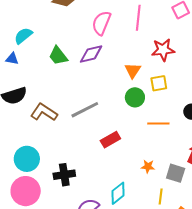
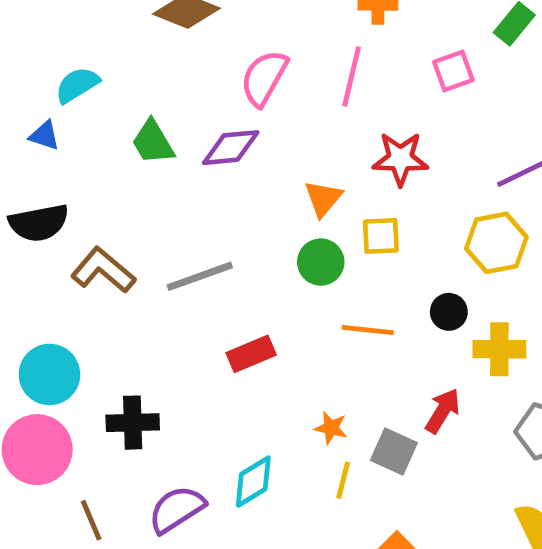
yellow line: (161, 197) -> (343, 480), moved

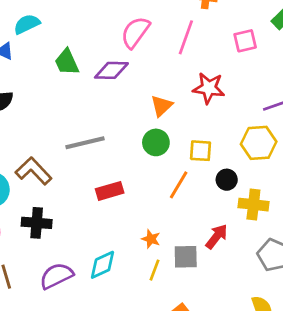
yellow square: (381, 236) -> (201, 151), moved
brown L-shape: (103, 270) -> (34, 171), moved
orange line: (368, 330) -> (179, 185), turned -72
gray square: (394, 451) -> (186, 257), turned -32

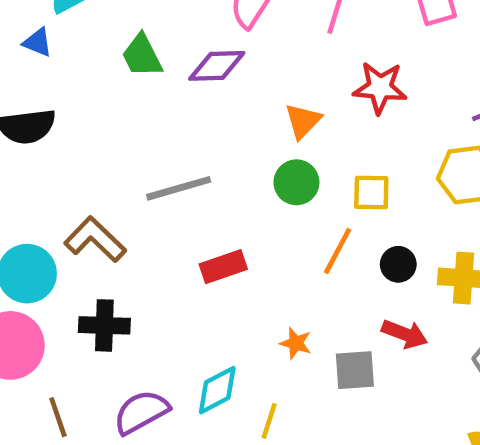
black circle: (227, 180) -> (398, 264), moved
red arrow: (217, 236) -> (405, 334), turned 76
yellow line: (154, 270) -> (269, 421), moved

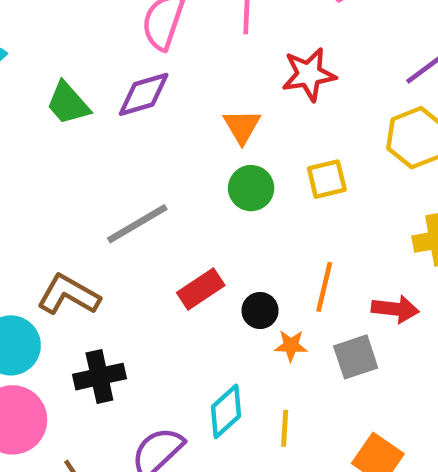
orange line: (338, 251) -> (324, 287), moved
black circle: (398, 264) -> (260, 311), moved

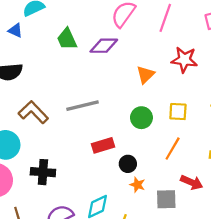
green circle: (251, 188) -> (141, 118), moved
orange line: (324, 287) -> (173, 149), moved
brown L-shape: (69, 295) -> (33, 112), moved

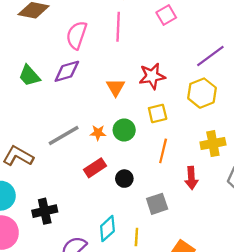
red star: (184, 60) -> (152, 76), moved
red arrow: (192, 182) -> (191, 178), turned 80
orange star: (137, 185) -> (98, 133), moved
gray square: (166, 199) -> (157, 204), moved

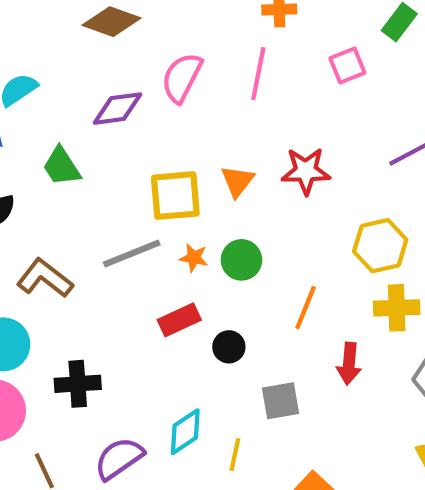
purple diamond: (67, 71) -> (117, 109), moved
green trapezoid: (29, 76) -> (61, 166), moved
yellow hexagon: (202, 93) -> (380, 246), moved
yellow square: (158, 113) -> (175, 196), moved, size x1.5

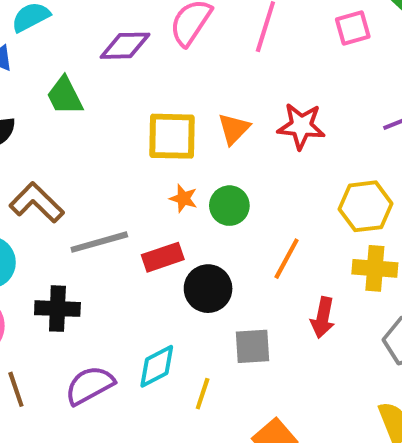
gray line: (132, 253) -> (99, 242), moved
black circle: (229, 347) -> (208, 289), size x1.5

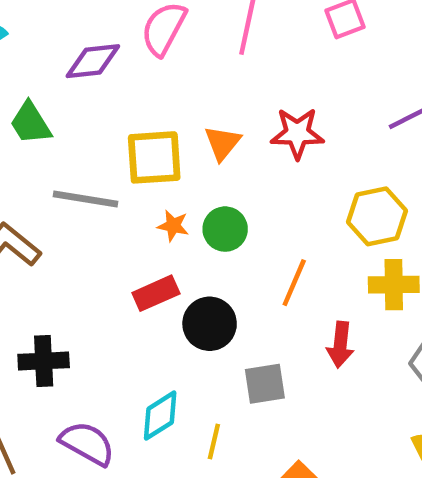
gray line: (99, 242) -> (85, 199), moved, turned 30
purple semicircle: (90, 385) -> (87, 443), turned 63

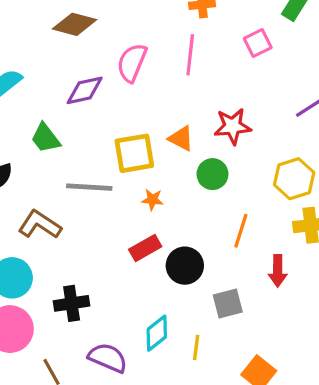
orange triangle: (222, 143) -> (181, 138), turned -36
green circle: (225, 229) -> (212, 174), moved

